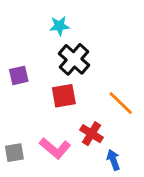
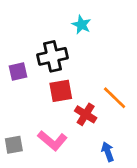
cyan star: (59, 26) -> (81, 25), moved, turned 30
black cross: (74, 59) -> (52, 56), moved, turned 36
red cross: (91, 134) -> (86, 114), moved

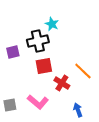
cyan star: (81, 25) -> (52, 24), moved

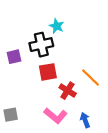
pink L-shape: (38, 102) -> (56, 116), moved

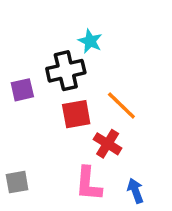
orange line: (91, 77) -> (121, 106), moved
pink L-shape: (56, 116) -> (88, 184), turned 55

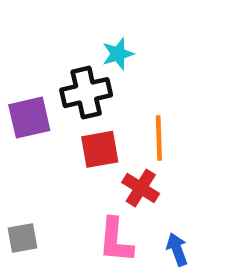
cyan star: (90, 41) -> (118, 54), turned 30
purple square: (22, 90) -> (29, 118), size x1.4
orange line: (121, 106) -> (159, 138), turned 44

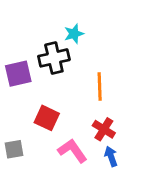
red square: (100, 149) -> (47, 118), moved, turned 35
red cross: (141, 188) -> (104, 129), moved
pink L-shape: (116, 240) -> (72, 151), turned 140

